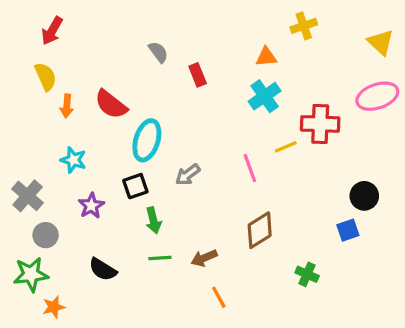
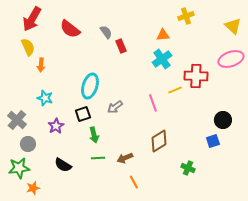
red arrow: (52, 31) -> (32, 19), size x1.4
gray semicircle: (158, 52) -> (106, 32), moved
red semicircle: (111, 104) -> (70, 29), moved

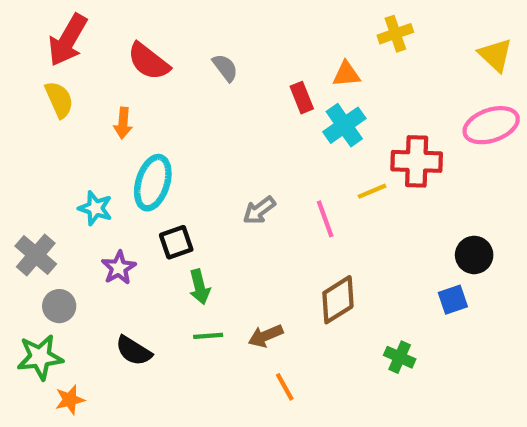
red rectangle: (121, 46) -> (302, 98), moved
orange arrow: (41, 65) -> (123, 123), moved
cyan ellipse: (90, 86) -> (153, 183), moved
gray arrow: (115, 107) -> (259, 210), moved

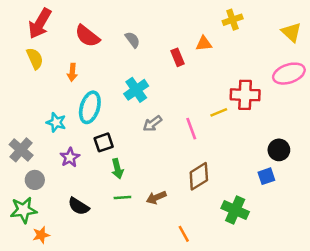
cyan cross: (344, 125) -> (136, 90), moved
green cross: (400, 357) -> (235, 210), size x1.5
orange line: (285, 387) -> (184, 234), moved

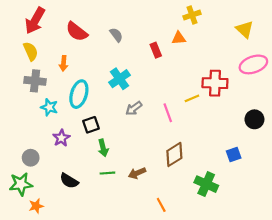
yellow cross: (233, 20) -> (192, 15), moved
yellow triangle: (291, 32) -> (245, 29), moved
gray cross: (21, 150) -> (35, 81), moved, turned -35
black circle: (279, 150) -> (254, 119), moved

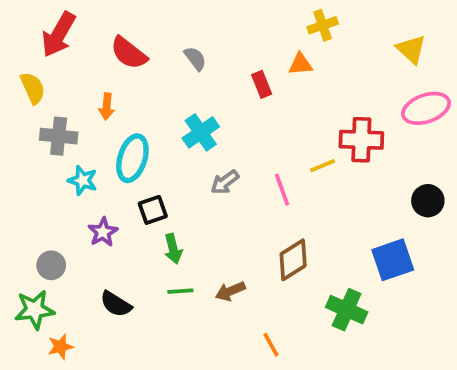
yellow semicircle: (31, 51) -> (33, 88), moved
blue square: (234, 154) -> (393, 260), size x1.6

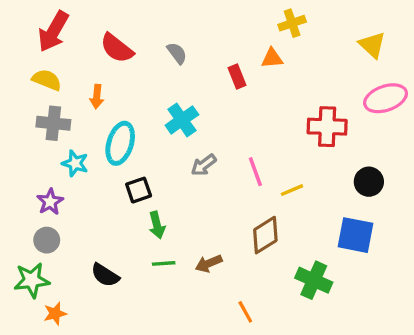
yellow semicircle: (33, 88) -> (47, 80), moved, turned -44
yellow line: (323, 166) -> (292, 190), moved
black circle: (428, 201) -> (369, 182), moved
purple star: (103, 232) -> (50, 202), moved
blue square: (393, 260) -> (355, 235), turned 30

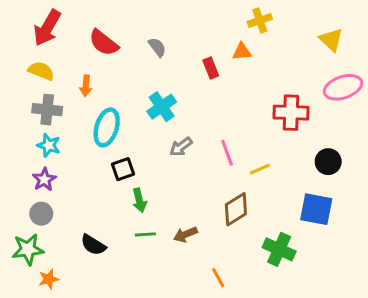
cyan star: (75, 163) -> (49, 145), moved

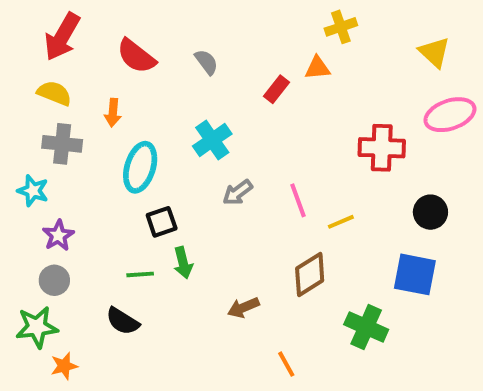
red rectangle: (211, 68) -> (277, 89), turned 60
cyan star: (49, 145) -> (33, 191), moved
green line: (145, 234) -> (140, 274), moved

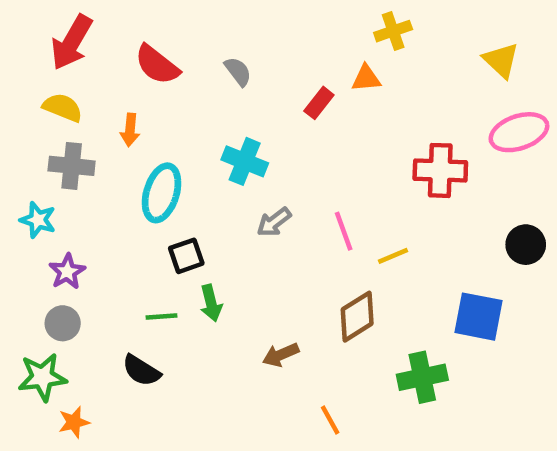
cyan cross: (212, 140) -> (245, 161), turned -33
black circle: (430, 212) -> (526, 245), moved
green cross: (366, 327) -> (422, 377), turned -36

